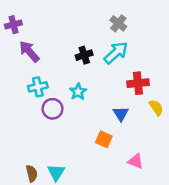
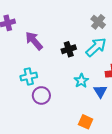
purple arrow: (29, 51) -> (34, 41), moved
cyan star: (78, 92) -> (81, 81), moved
blue triangle: (121, 114) -> (100, 91), moved

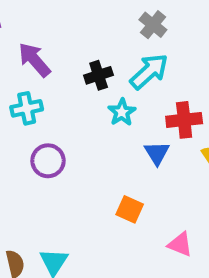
cyan cross: (29, 77) -> (27, 108), moved
cyan star: (81, 81) -> (122, 112), moved

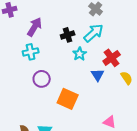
purple arrow: (34, 60) -> (35, 27), turned 72
red cross: (184, 120) -> (112, 58), turned -30
orange square: (130, 209) -> (68, 99), moved, size x1.5

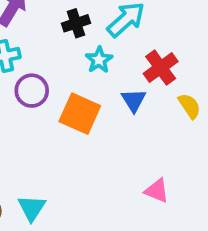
purple circle: (42, 79) -> (32, 91), moved
orange square: (68, 99) -> (80, 114), moved

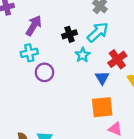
orange square: (80, 114) -> (102, 107), moved, turned -30

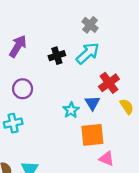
cyan cross: (29, 53) -> (13, 123), moved
cyan star: (83, 55) -> (71, 110), moved
purple circle: (44, 72) -> (23, 89), moved

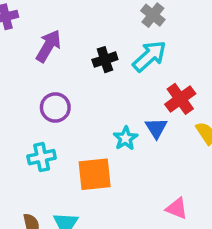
orange square: (92, 135) -> (95, 174), moved

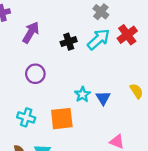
red cross: (180, 99) -> (127, 35), moved
blue triangle: (156, 128) -> (103, 98), moved
cyan cross: (42, 157) -> (26, 117), moved, turned 30

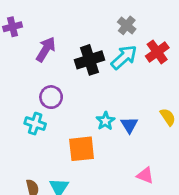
black cross: (69, 42) -> (90, 60), size x1.5
cyan cross: (26, 117) -> (35, 124), moved

